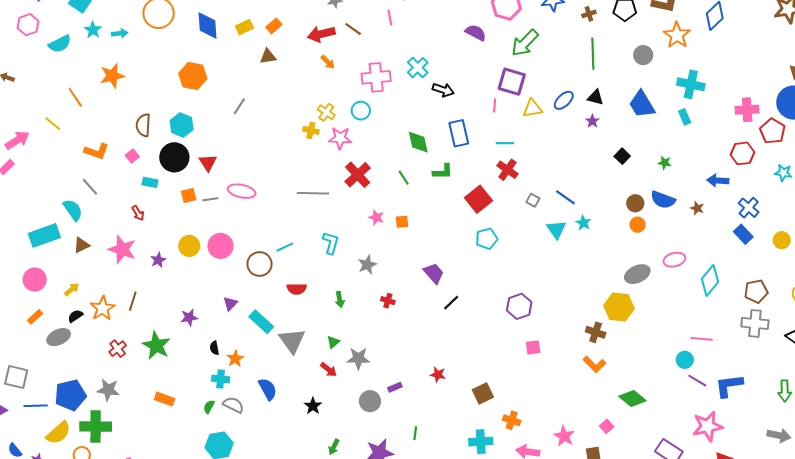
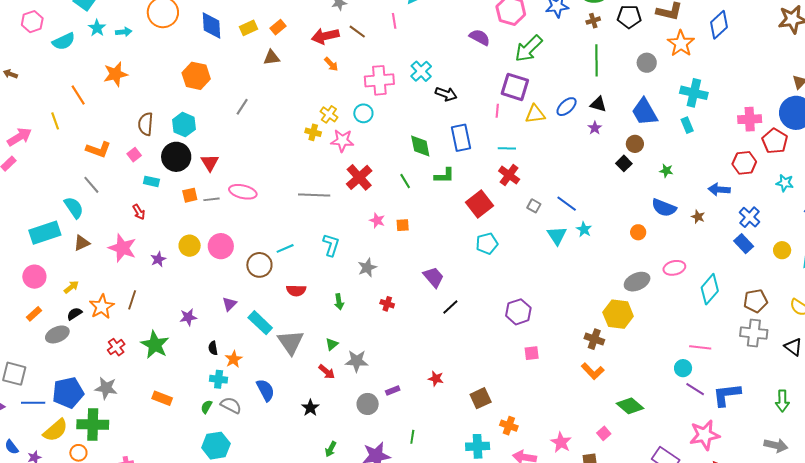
yellow line: (53, 124) -> (55, 121), turned 30
brown circle: (635, 203) -> (635, 144), moved

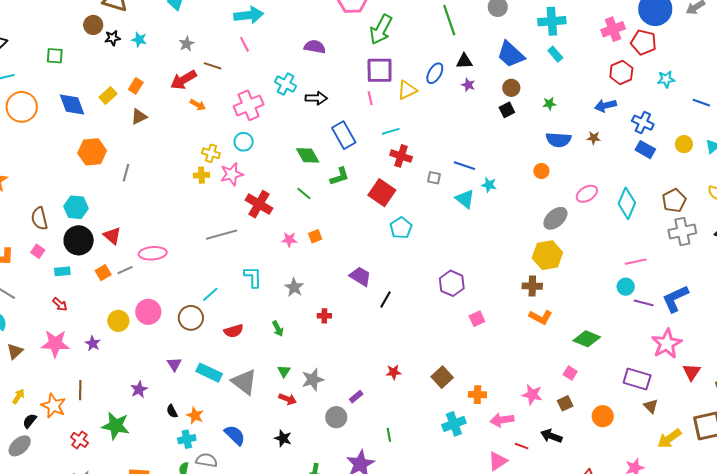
purple semicircle: (480, 37) -> (315, 47), moved
orange hexagon: (196, 76) -> (92, 152), moved
black square: (624, 163) -> (507, 110), turned 35

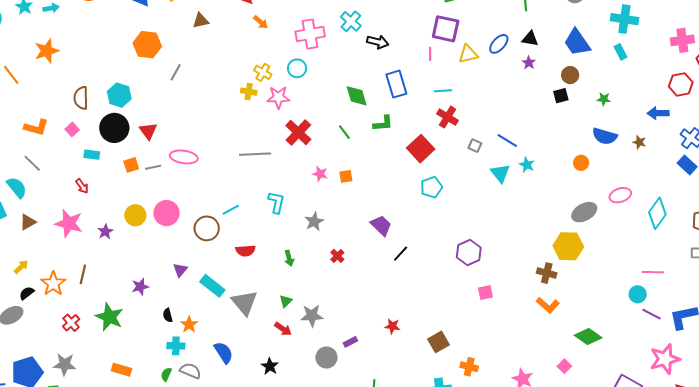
red cross: (324, 316) -> (337, 256), turned 32

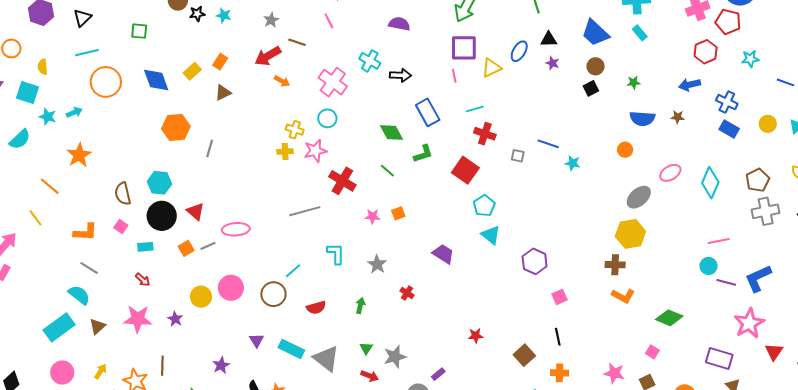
pink cross: (310, 34) -> (333, 82), turned -32
cyan triangle: (500, 173) -> (491, 235), moved
black line: (401, 254) -> (558, 337), moved, turned -42
green arrow: (289, 258) -> (360, 306), turned -140
red star: (392, 326) -> (476, 336), moved

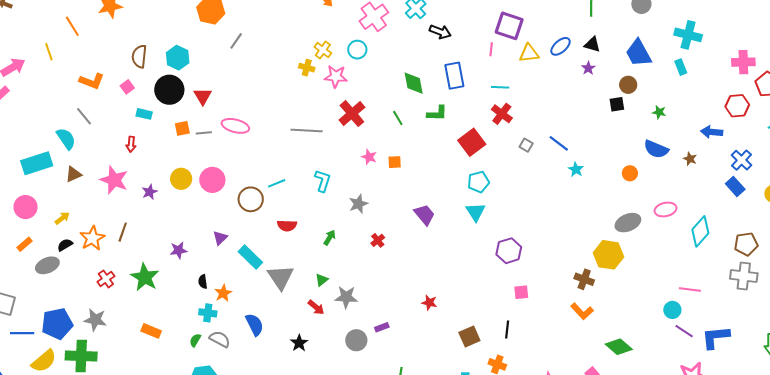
red arrow: (143, 280) -> (131, 144), turned 35

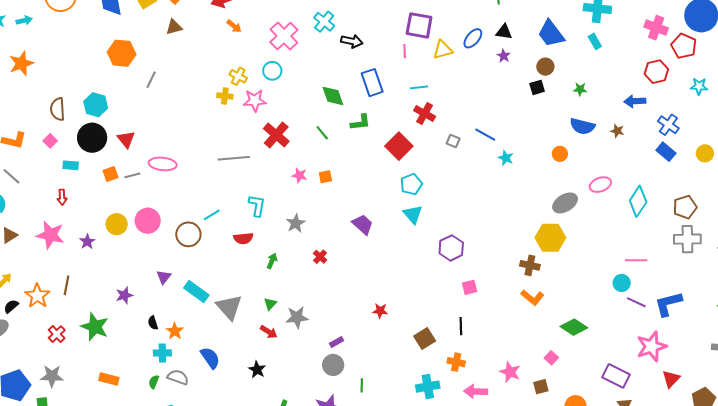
pink cross: (743, 62) -> (656, 28), turned 30
red semicircle: (287, 226) -> (243, 238), moved
gray circle: (356, 340) -> (333, 365), moved

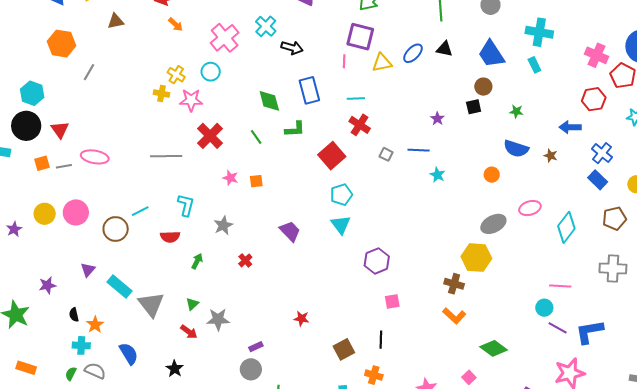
purple star: (504, 56) -> (437, 119), moved
blue line: (485, 135) -> (419, 150), turned -30
brown pentagon: (685, 207) -> (614, 218), moved

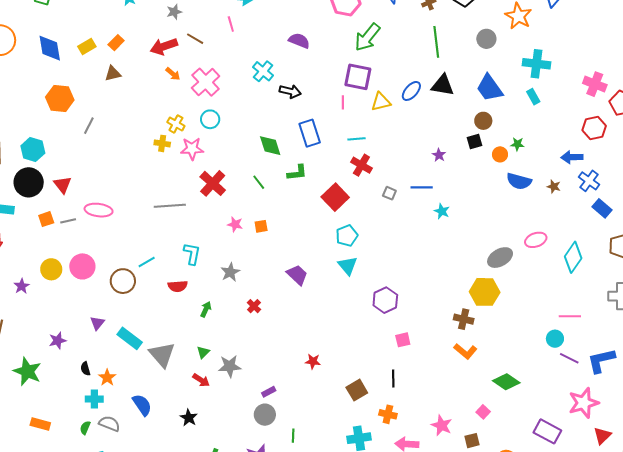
pink cross: (225, 38) -> (206, 82), moved
black triangle: (444, 49) -> (443, 85), size x1.4
blue cross: (602, 153) -> (589, 181), moved
orange circle: (492, 175) -> (500, 154), moved

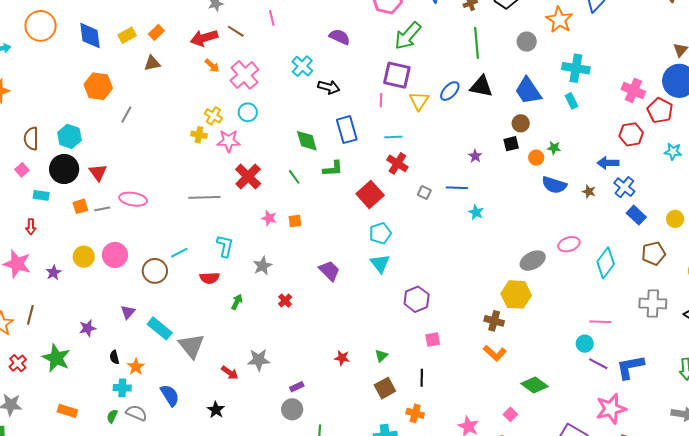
yellow triangle: (381, 102) -> (419, 101), turned -45
green triangle: (203, 352) -> (381, 356), moved

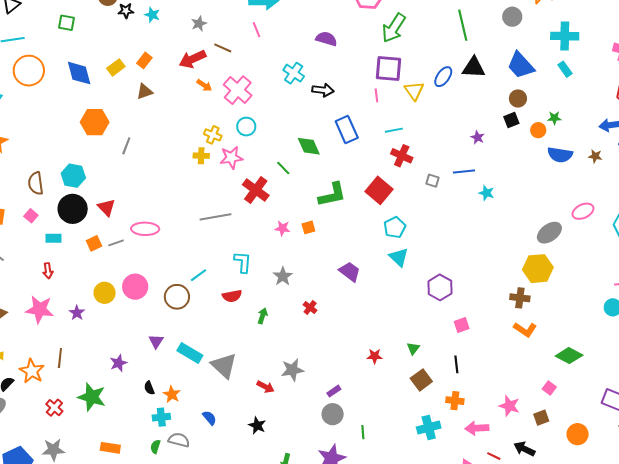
green L-shape: (333, 169) -> (332, 195), moved, size x1.4
green line: (294, 177) -> (283, 168), moved
blue semicircle: (170, 395) -> (209, 418), size x0.7

